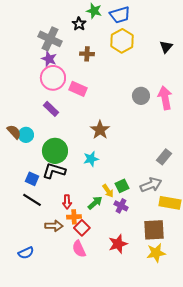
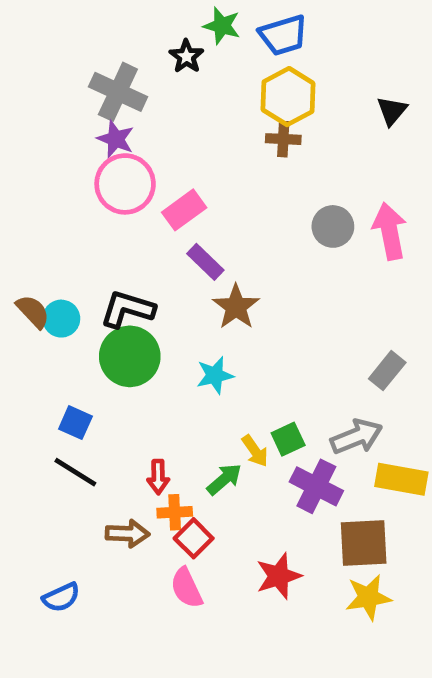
brown cross: (87, 54) -> (283, 139), moved
pink rectangle: (78, 89) -> (184, 210), turned -60
purple rectangle: (51, 109) -> (205, 262), moved
black L-shape: (54, 171) -> (127, 309), moved
purple cross: (121, 206) -> (316, 486), moved, size x1.5

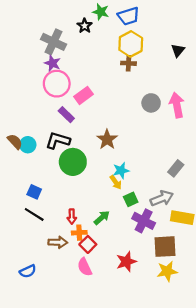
purple rectangle: (205, 262) -> (66, 115), moved
green circle: (130, 356) -> (73, 162), moved
cyan star: (215, 375) -> (121, 170), moved
yellow arrow: (255, 451) -> (116, 182), moved

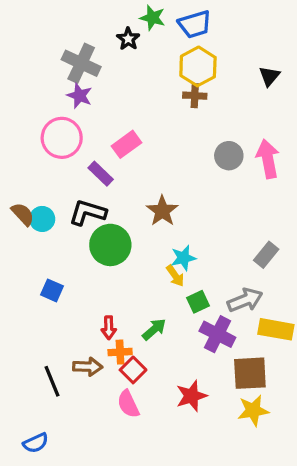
pink circle: (57, 84) -> (62, 138), moved
black line: (34, 214) -> (52, 381), moved, turned 36
blue semicircle: (28, 271) -> (36, 443), moved

